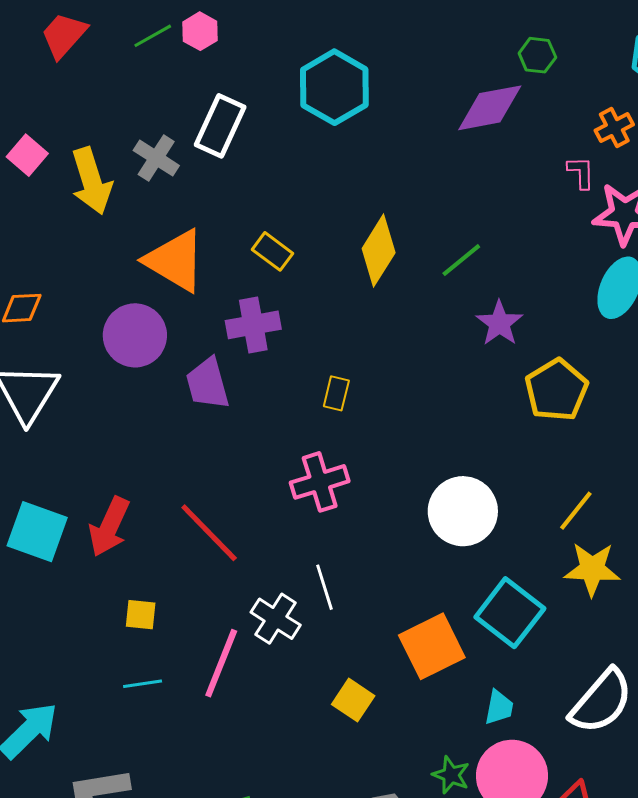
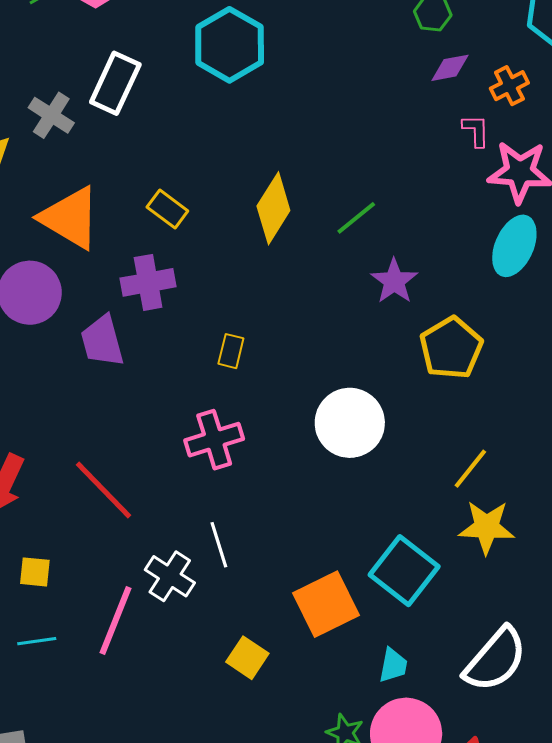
purple diamond: (490, 108) -> (450, 68), moved, size x0.6
white circle: (463, 511) -> (350, 423), moved

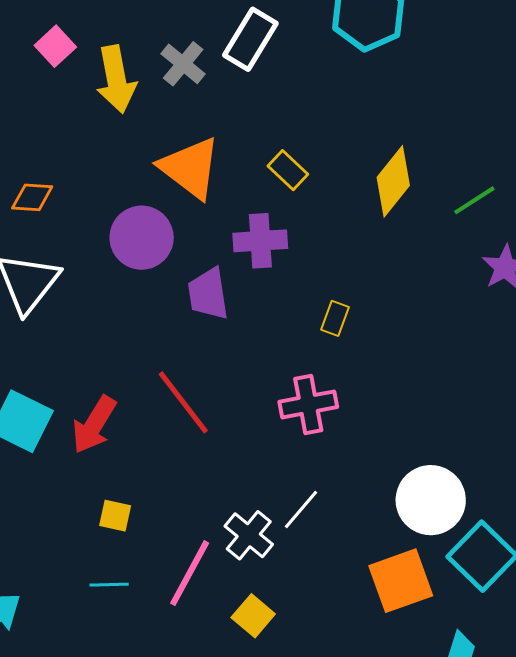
white circle: (350, 423) -> (431, 500), moved
red line: (104, 490) -> (183, 402), moved
white line: (219, 545) -> (301, 509), turned 51
yellow square: (247, 658) -> (253, 616), moved

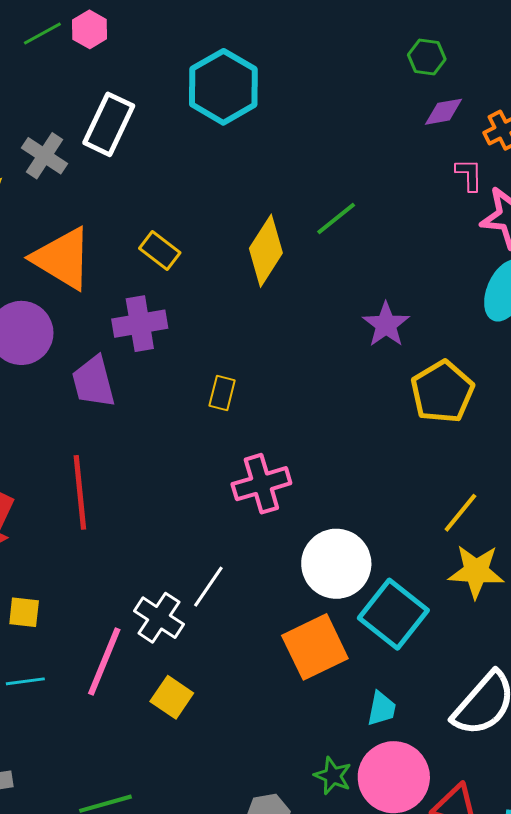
green line: (474, 200) -> (336, 218), moved
red line: (183, 402) -> (80, 492), turned 38
pink cross: (308, 404) -> (261, 484), moved

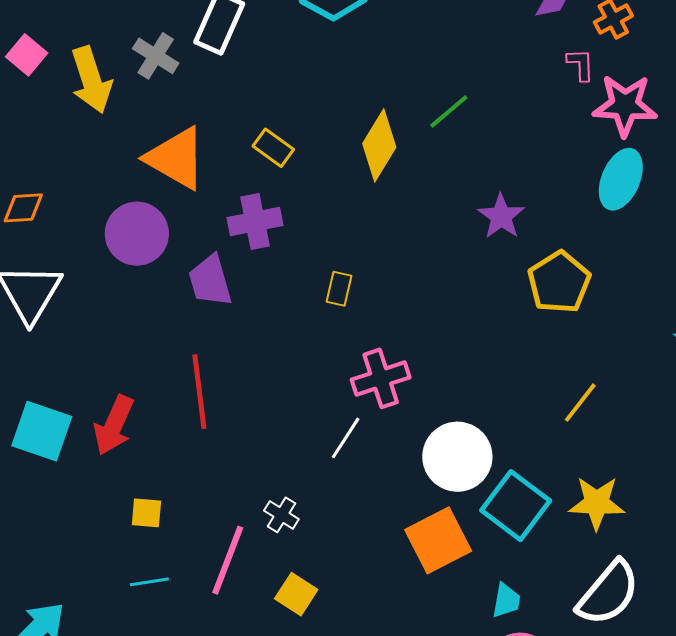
yellow star: (476, 571) -> (597, 503), moved
white line: (208, 587) -> (346, 438), moved
white cross: (159, 618) -> (281, 515), size x0.7

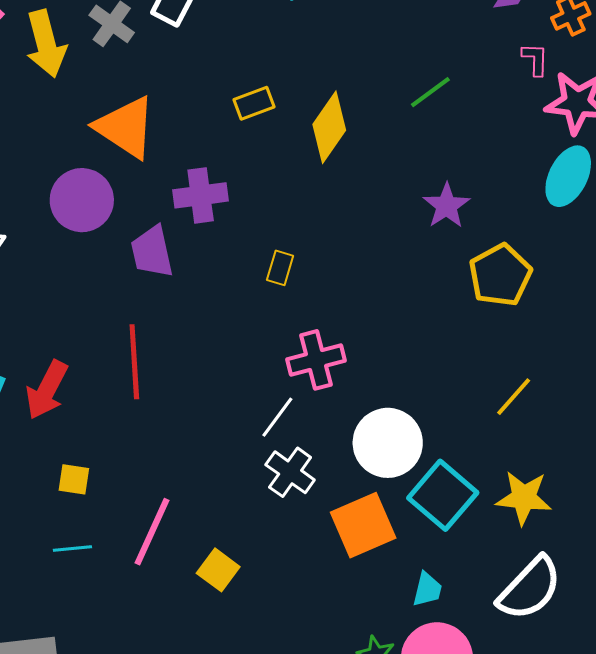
green line: (449, 112) -> (430, 92), moved
yellow rectangle: (273, 148) -> (254, 103), moved, turned -60
white cross: (281, 515) -> (290, 472), moved, size x1.4

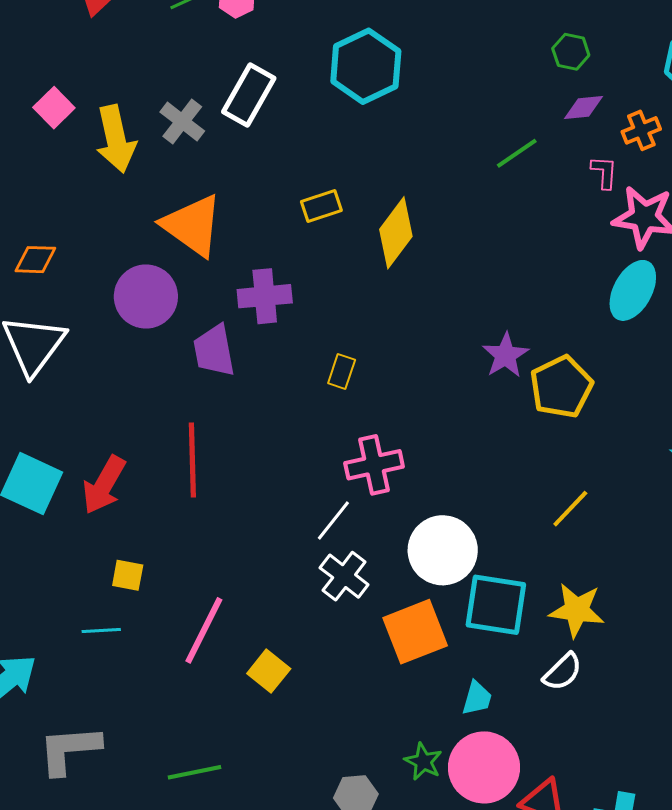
green line: (430, 92) -> (517, 153), moved
purple star: (446, 206) -> (506, 355), moved
cyan square: (443, 495) -> (496, 605), turned -34
cyan line: (72, 548) -> (101, 631), moved
white semicircle: (530, 588) -> (563, 672), moved, size x0.6

